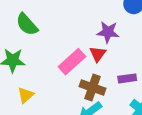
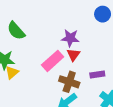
purple star: (108, 32) -> (70, 38), moved
yellow triangle: (26, 95) -> (12, 72), moved

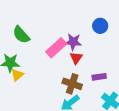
blue circle: (103, 14) -> (100, 26), moved
pink rectangle: (53, 61) -> (56, 48), moved

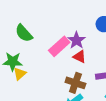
purple star: (73, 42) -> (76, 40), turned 30
red triangle: (76, 58) -> (79, 57), turned -40

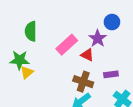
green semicircle: (24, 33) -> (31, 31), turned 42
purple star: (76, 40) -> (98, 38), moved

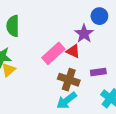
pink rectangle: (67, 45) -> (53, 53), moved

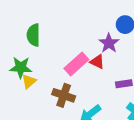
brown cross: (69, 80) -> (64, 95), moved

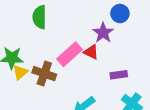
green semicircle: (33, 35) -> (39, 17), moved
brown cross: (64, 95) -> (44, 74), moved

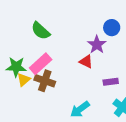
green semicircle: (39, 17) -> (41, 31), turned -48
pink rectangle: (70, 54) -> (41, 64), moved

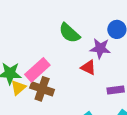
green semicircle: (41, 31) -> (69, 33), moved
purple star: (97, 45) -> (100, 48), turned -30

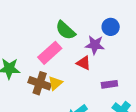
pink rectangle: (37, 70) -> (50, 53), moved
yellow triangle: (18, 88) -> (55, 83), moved

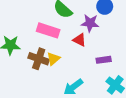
pink rectangle: (50, 53) -> (48, 30), turned 60

